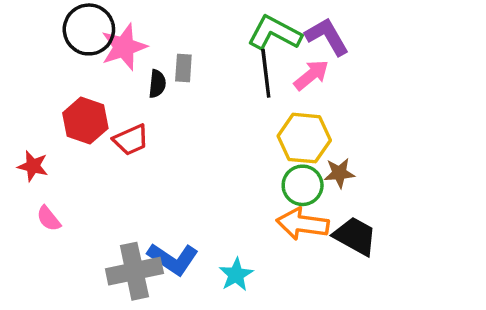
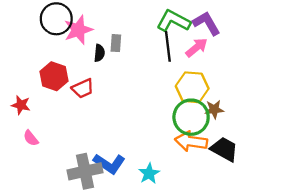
green circle: (303, 185) -> (191, 117), size x1.4

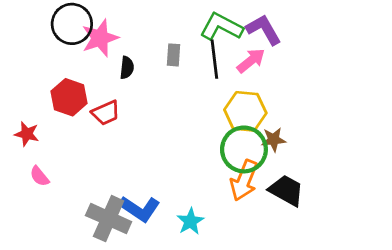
gray rectangle: (116, 43) -> (173, 55), moved
orange arrow: (191, 141) -> (244, 180), turned -76
gray cross: (85, 171) -> (109, 219), turned 36

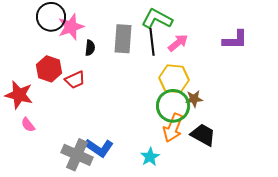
purple L-shape: (264, 30) -> (235, 40), moved, turned 120
gray rectangle: (173, 55) -> (123, 39), size x1.8
red star: (27, 134) -> (19, 95), size x1.6
cyan star: (190, 221) -> (150, 157), moved

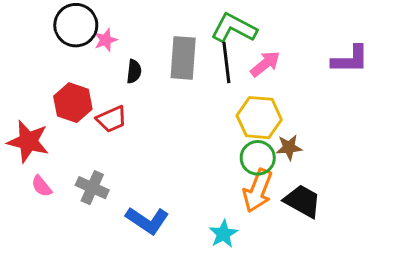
pink star: (71, 27) -> (106, 40), size x0.6
green circle: (173, 106) -> (258, 158), size x0.7
gray cross: (77, 155) -> (92, 188), moved, size x0.7

